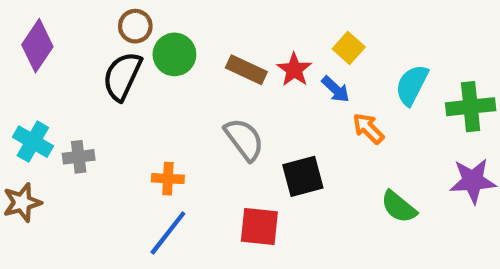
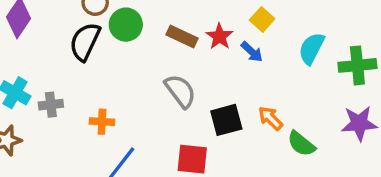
orange arrow: (368, 128) -> (271, 118), moved
orange cross: (168, 179) -> (102, 122), moved

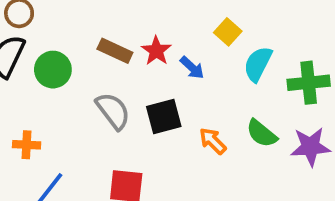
yellow square: (262, 19) -> (228, 32), moved
green circle: (126, 25) -> (53, 70), moved
black square: (226, 120) -> (164, 117), moved
green semicircle: (301, 144) -> (262, 133), moved

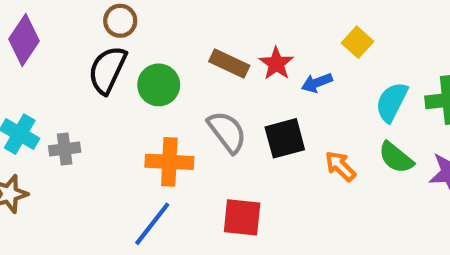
cyan semicircle: (258, 64) -> (392, 102), moved
blue arrow: (192, 68) -> (317, 83), turned 116
orange cross: (27, 145) -> (169, 162), moved, size x1.5

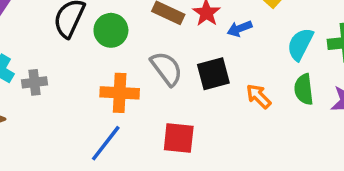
green semicircle: (396, 158) -> (304, 89), turned 44

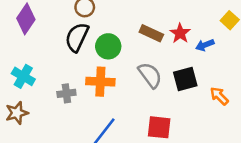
gray cross: (34, 82) -> (66, 93), moved
orange cross: (120, 93) -> (100, 82), moved

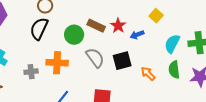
green circle: (108, 46) -> (74, 35), moved

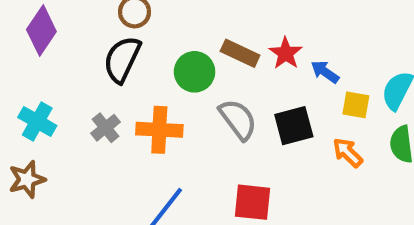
yellow square: (156, 16) -> (356, 105), moved, turned -32
blue arrow: (137, 35) -> (325, 72), turned 56
gray cross: (31, 72) -> (106, 128), moved, turned -32

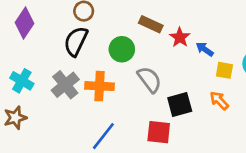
brown rectangle: (240, 53) -> (151, 24), moved
black square: (294, 126) -> (180, 105), moved
gray cross: (106, 128) -> (65, 85), size x1.5

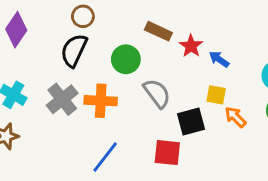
yellow square: (224, 70) -> (216, 95), moved

